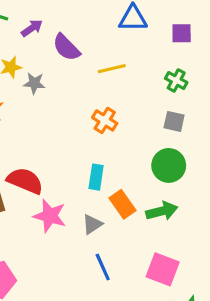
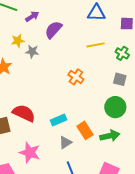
purple semicircle: (66, 47) -> (53, 30), turned 84
yellow line: (112, 69) -> (96, 45), moved
cyan rectangle: (96, 177) -> (59, 120), moved, turned 56
pink star: (50, 216) -> (30, 153), moved

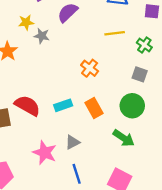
cyan rectangle: (59, 120) -> (63, 105), moved
orange rectangle: (85, 130) -> (94, 108), moved
green arrow: (110, 136) -> (124, 138), turned 42
pink star: (30, 153) -> (45, 153), moved

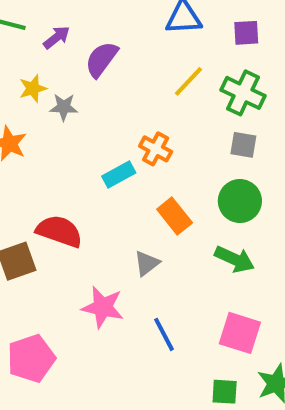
yellow line: (115, 33) -> (188, 81), turned -30
green cross: (144, 45) -> (243, 93), size x1.5
cyan rectangle: (63, 105) -> (119, 175), moved
gray triangle: (72, 142) -> (147, 263), moved

